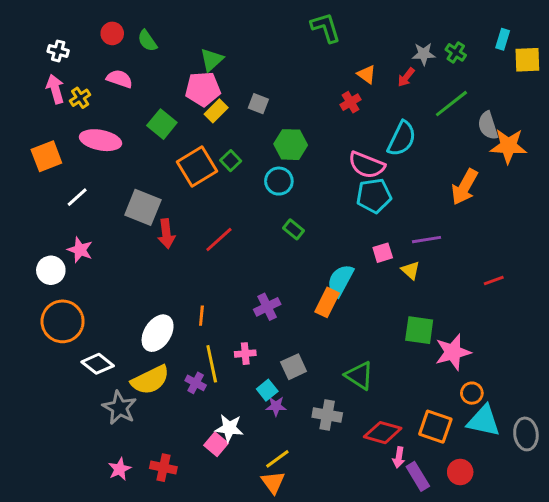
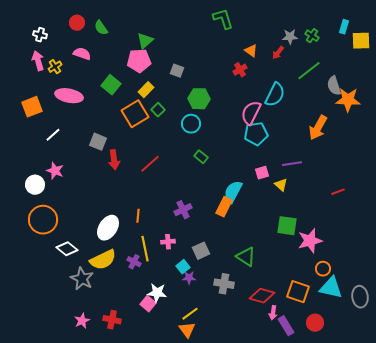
yellow rectangle: (216, 111) -> (146, 90), moved
pink semicircle: (367, 165) -> (251, 113), turned 95
gray square: (143, 207) -> (98, 142), size x0.7

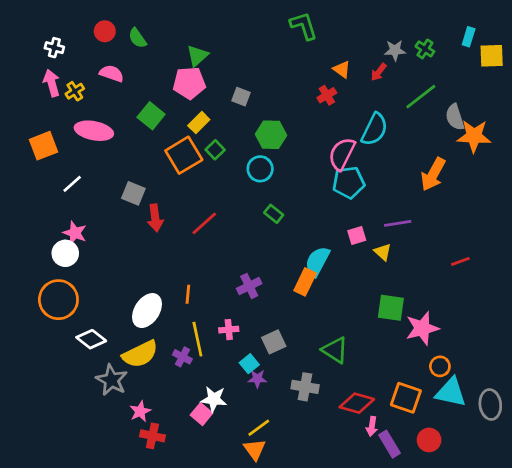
white circle: (35, 185) -> (65, 253), moved
pink star: (82, 321) -> (140, 411), moved

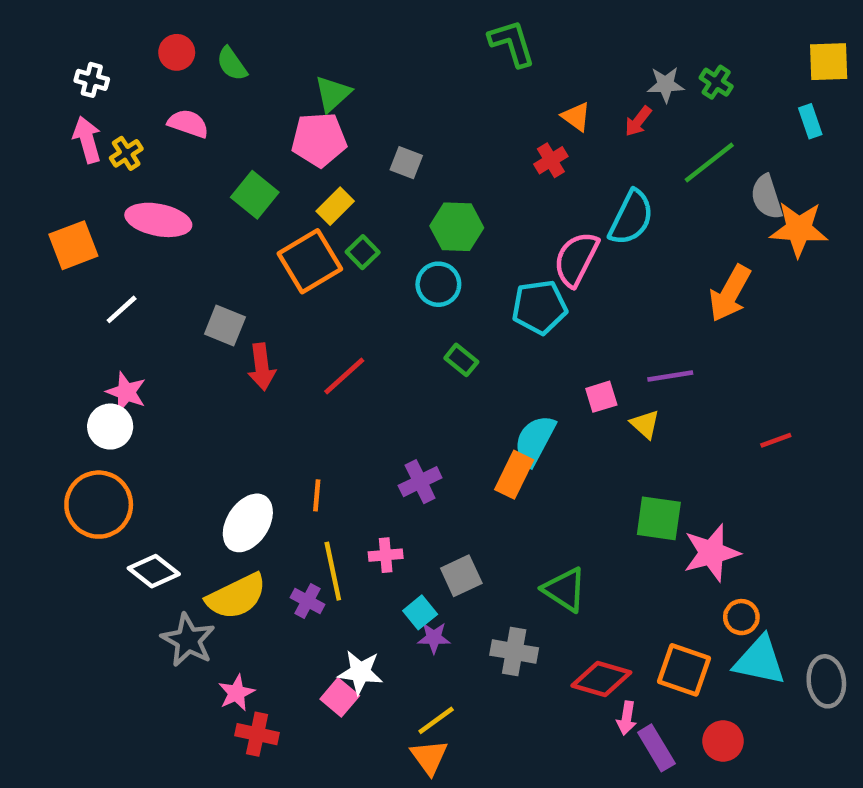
cyan rectangle: (469, 37) -> (810, 121), moved, turned -36
yellow square: (492, 56) -> (829, 62), moved
cyan pentagon: (349, 182) -> (539, 307), moved

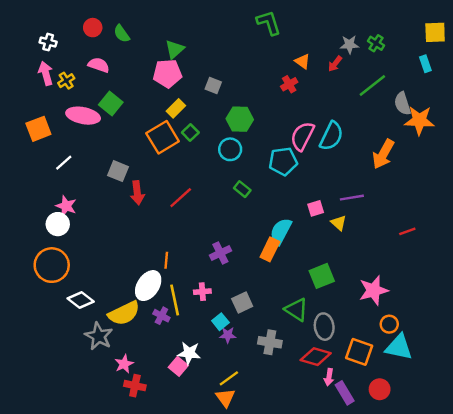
green square: (255, 195) -> (111, 104), moved
cyan semicircle: (631, 218) -> (331, 136), moved
green square: (659, 518) -> (322, 276), moved, turned -30
white ellipse: (248, 523) -> (148, 286), moved
gray ellipse: (826, 681) -> (324, 327), moved

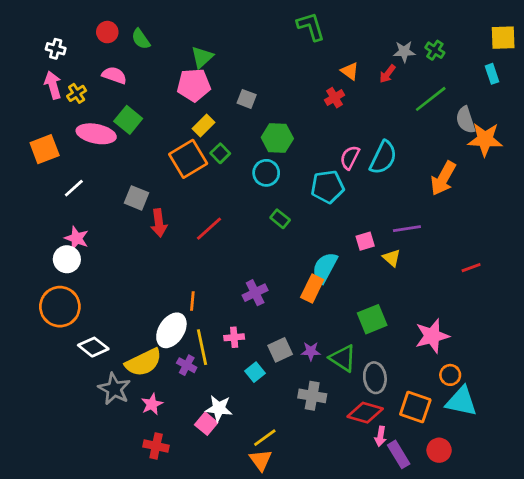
pink semicircle: (302, 136) -> (350, 157), size x0.7
purple star: (228, 335) -> (311, 351), moved
pink star: (124, 364) -> (152, 404), moved

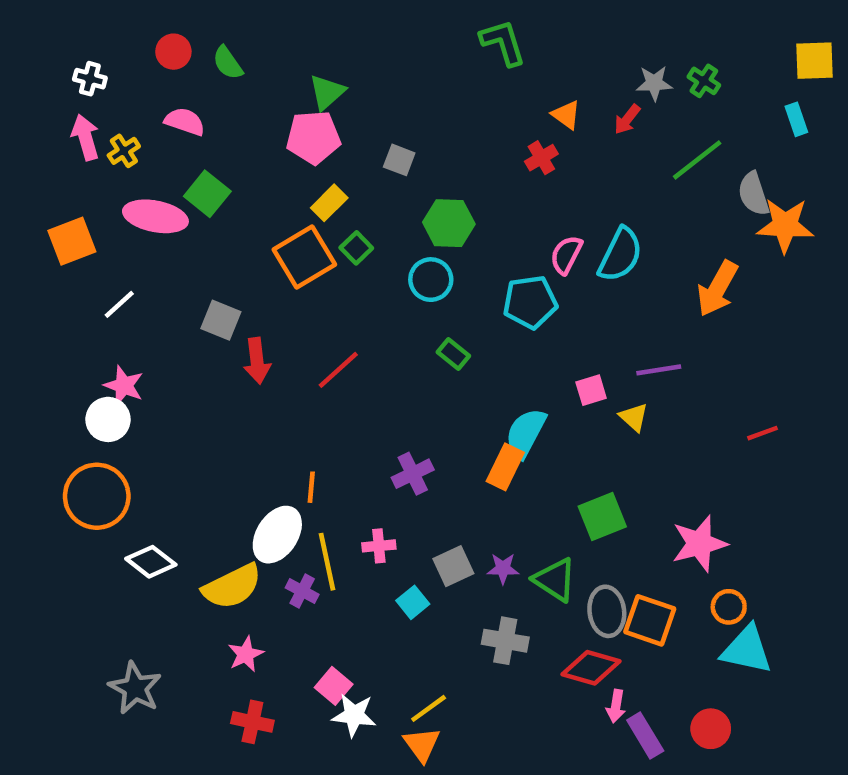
gray star: (114, 389) -> (135, 688), moved
orange square: (415, 407) -> (650, 620), moved
white star: (219, 408) -> (354, 715), moved

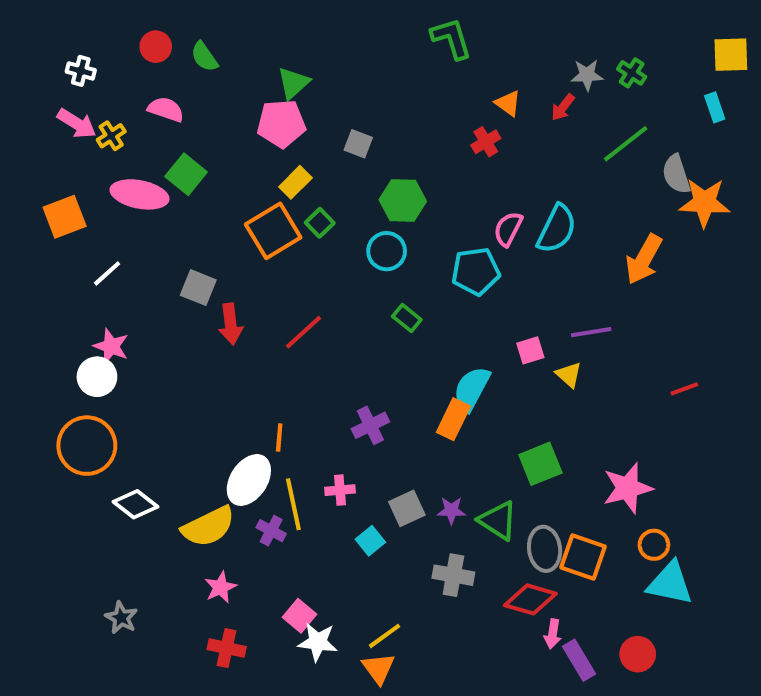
pink arrow: (85, 137) -> (77, 124), turned 138
gray star: (135, 688) -> (121, 618), size x0.7

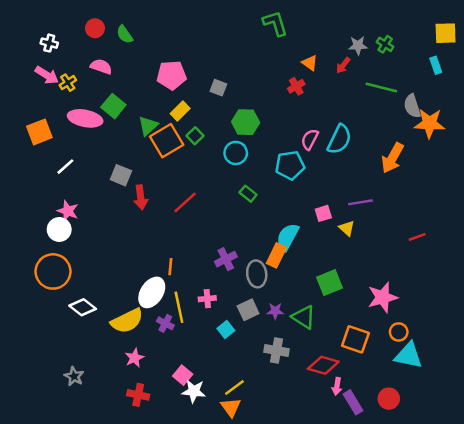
green triangle: (293, 83) -> (148, 126), moved
green line: (626, 144) -> (381, 88), turned 52
gray ellipse: (545, 549) -> (257, 274), moved

